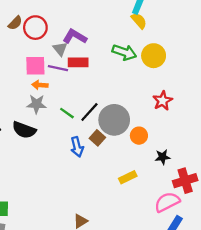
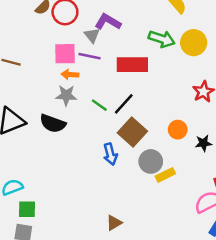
red rectangle: (78, 62) -> (132, 65), moved, size x1.4
gray circle: (114, 120) -> (151, 161), moved, size x0.7
brown square: (97, 138) -> (132, 132), size x1.6
blue arrow: (77, 147) -> (110, 154), moved
black star: (163, 157) -> (203, 143), moved

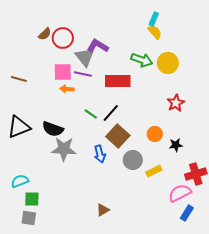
gray triangle: (92, 35) -> (85, 57), size x1.5
gray star: (66, 95) -> (64, 149), moved, size x1.4
yellow rectangle: (165, 175) -> (154, 171), moved

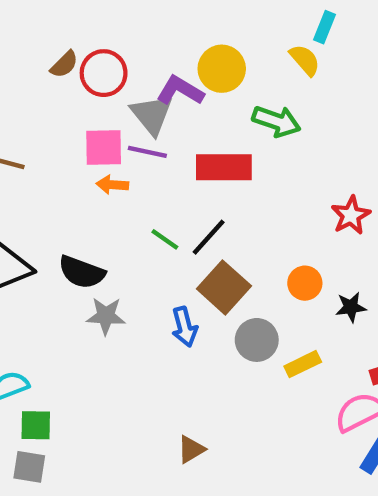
cyan rectangle: (154, 19) -> (325, 27), moved
yellow circle: (168, 63) -> (222, 69), moved
gray star: (64, 149) -> (106, 316), size x0.7

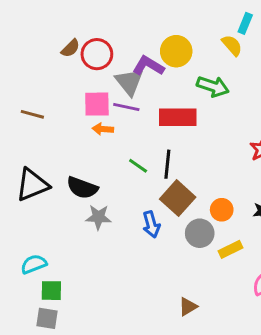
black line: (209, 237) -> (167, 164), turned -36
orange circle: (305, 283) -> (222, 210), moved
brown triangle: (191, 449) -> (188, 307), moved

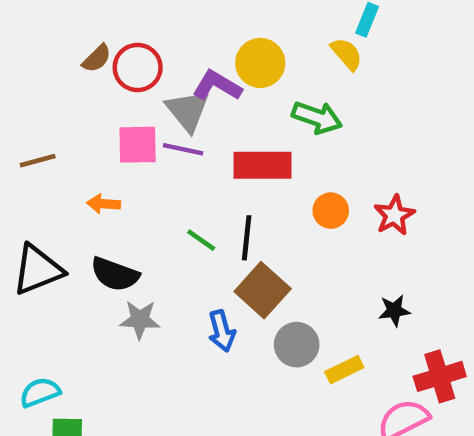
brown line: (32, 114) -> (38, 161), turned -30
orange arrow: (103, 129) -> (104, 204), moved
orange circle: (222, 210) -> (331, 211), moved

